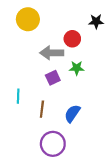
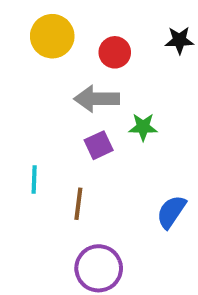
red circle: (72, 39) -> (115, 52), moved
blue semicircle: (72, 114) -> (171, 212), moved

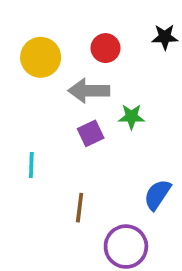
yellow circle: (52, 36) -> (41, 57), moved
brown line: (78, 204) -> (80, 208), moved
purple circle: (99, 268) -> (126, 247), moved

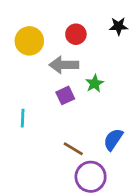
green star: (131, 117) -> (95, 83), turned -30
brown line: (80, 208) -> (73, 149), moved, turned -66

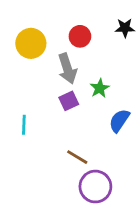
gray arrow: (64, 65) -> (67, 69), turned -108
blue semicircle: (113, 139) -> (119, 121), moved

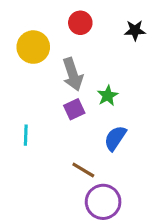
red circle: (80, 36) -> (80, 23), moved
blue semicircle: (119, 121) -> (115, 138), moved

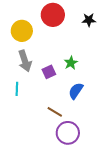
red circle: (80, 23) -> (53, 15), size x1.5
gray arrow: (73, 74) -> (25, 61), moved

